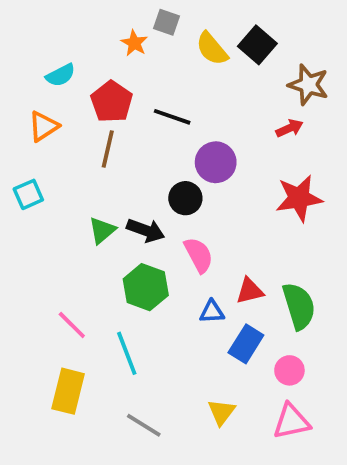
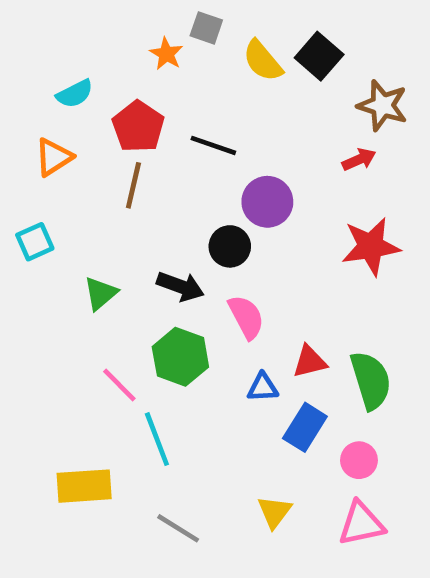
green triangle: (102, 230) -> (101, 293), moved
pink line: (72, 325) -> (119, 385), moved
yellow rectangle: (68, 391) -> (84, 486), turned 72

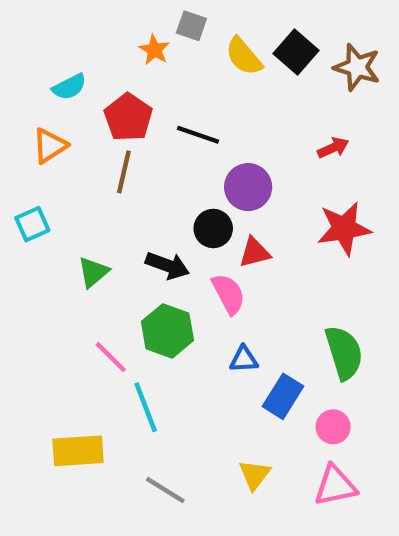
brown star: (382, 105) -> (357, 67), moved
red triangle: (310, 362) -> (255, 252), moved

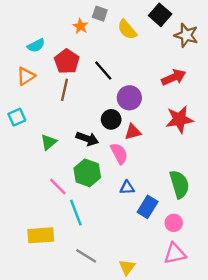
black square: (296, 52) -> (160, 15), moved
black line: (198, 135) -> (103, 70), turned 30
red arrow: (333, 148) -> (174, 77), size x1.5
yellow triangle: (255, 475) -> (127, 267), moved

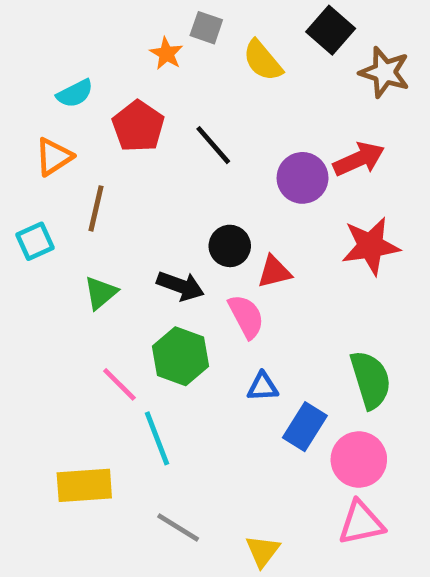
brown line: (65, 90) -> (96, 208), moved
purple circle: (129, 98) -> (303, 178), moved
pink circle: (174, 223) -> (359, 459), size x1.5

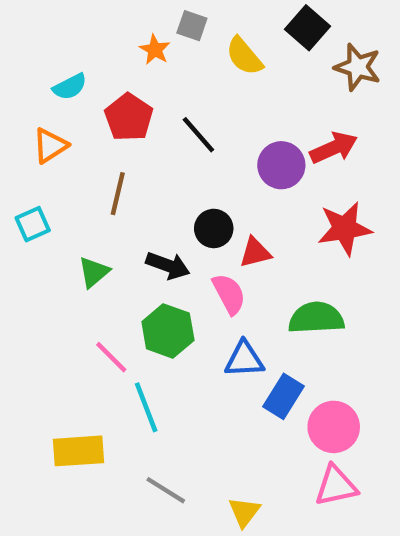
brown line: (96, 208) -> (118, 194), moved
green semicircle: (371, 380) -> (316, 318), moved, turned -76
blue triangle: (263, 387) -> (244, 359), size x1.4

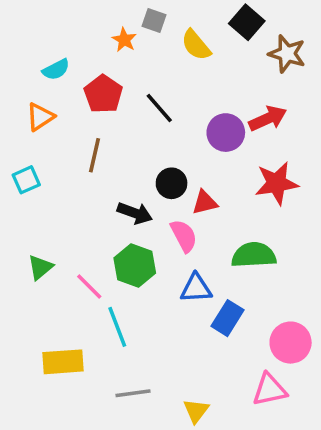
green triangle: (94, 272) -> (40, 267), moved
pink circle: (334, 427) -> (291, 343), moved
gray line: (166, 490) -> (133, 393), turned -40

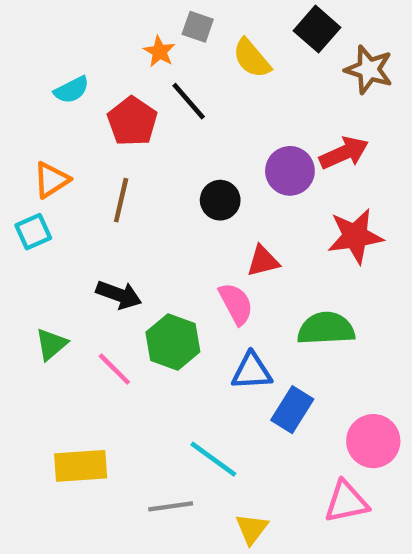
black line: (159, 108) -> (189, 101), moved
orange triangle: (40, 117) -> (51, 180), moved
black circle: (172, 183) -> (220, 200), moved
black arrow: (135, 213) -> (119, 295), moved
cyan line: (117, 327) -> (213, 459), moved, turned -33

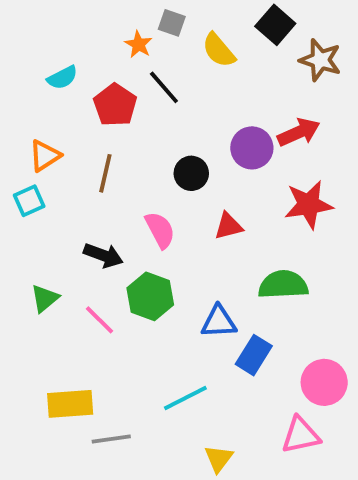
pink semicircle: (236, 304) -> (160, 230), moved
cyan line: (213, 459) -> (185, 398), turned -63
gray line: (171, 506) -> (111, 439), moved

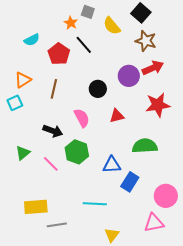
brown star: (320, 60) -> (146, 41), moved
cyan line: (185, 398) -> (95, 204), turned 30

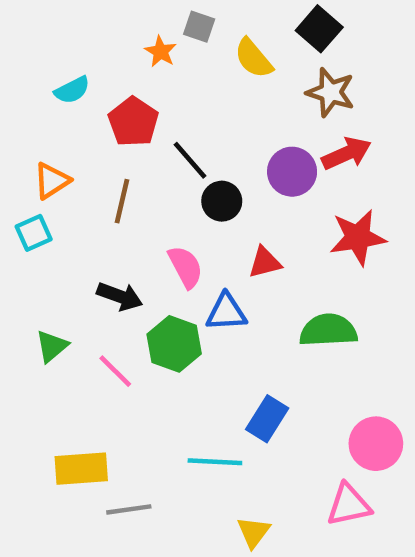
black line: (84, 45) -> (190, 160), moved
blue triangle: (112, 165) -> (226, 312), moved
blue rectangle: (130, 182) -> (267, 419), moved

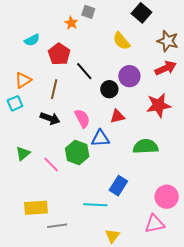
yellow semicircle: (253, 58) -> (121, 41), moved
brown star: (331, 92) -> (168, 41), moved
red arrow: (346, 154) -> (166, 68), moved
black circle: (222, 201) -> (109, 89), moved
black arrow: (120, 296) -> (50, 118), moved

